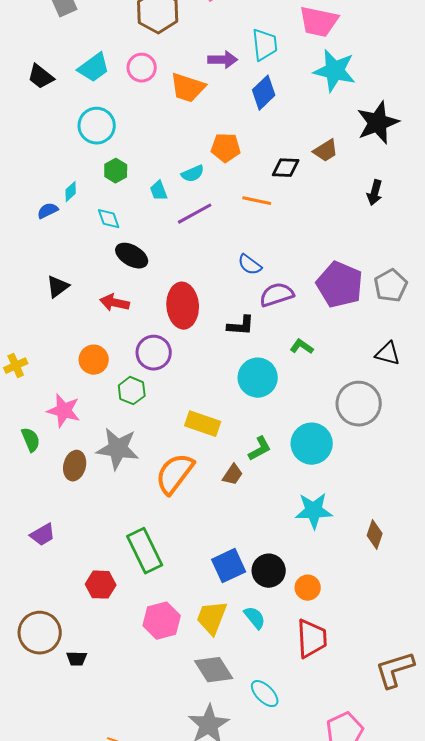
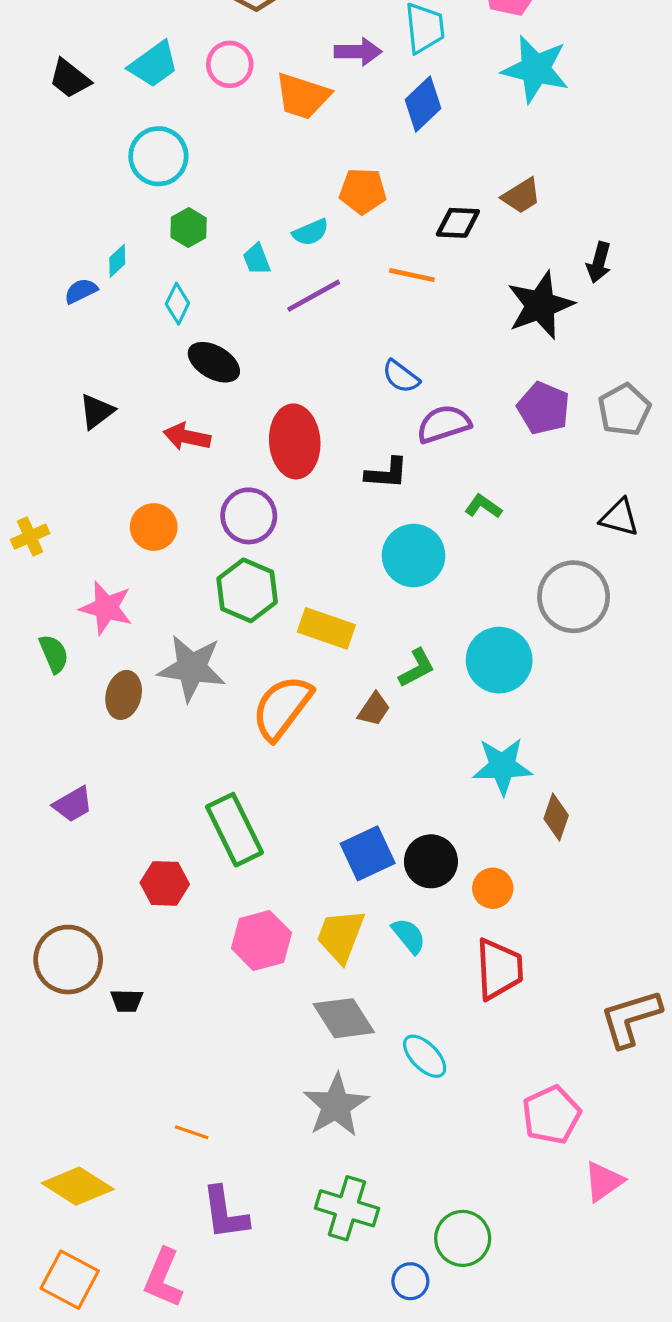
black star: (378, 123) -> (540, 305), moved
cyan diamond: (109, 219) -> (177, 304), turned 45
purple pentagon: (340, 285) -> (543, 408), size x0.7
green hexagon: (132, 391) -> (247, 590), moved, size x1.4
brown diamond: (375, 535) -> (556, 817), moved

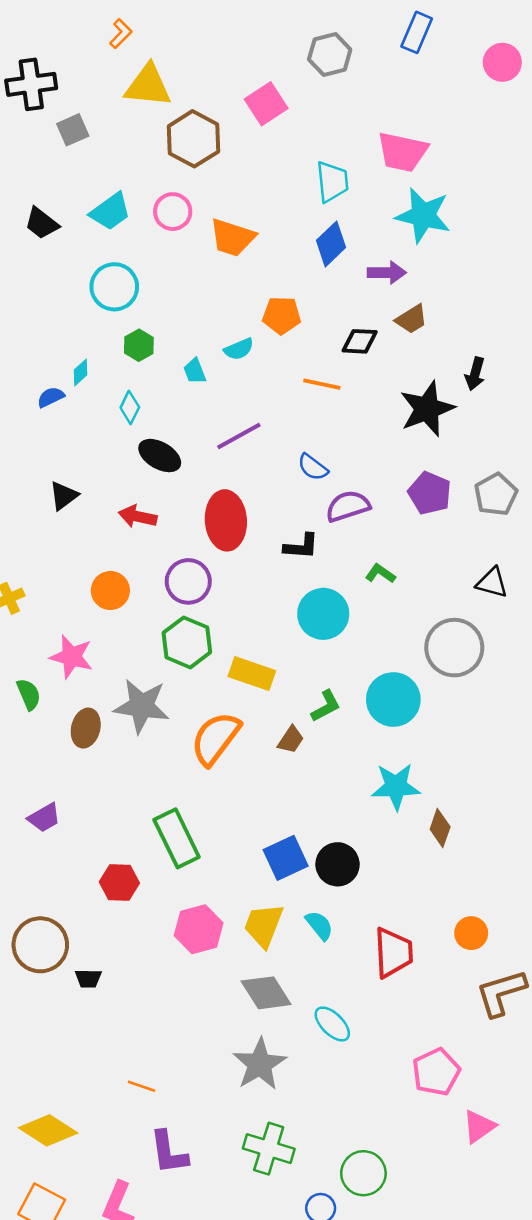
purple arrow: (358, 52) -> (387, 273), moved
purple line: (314, 296) -> (239, 436), moved
orange circle: (493, 888) -> (471, 933), moved

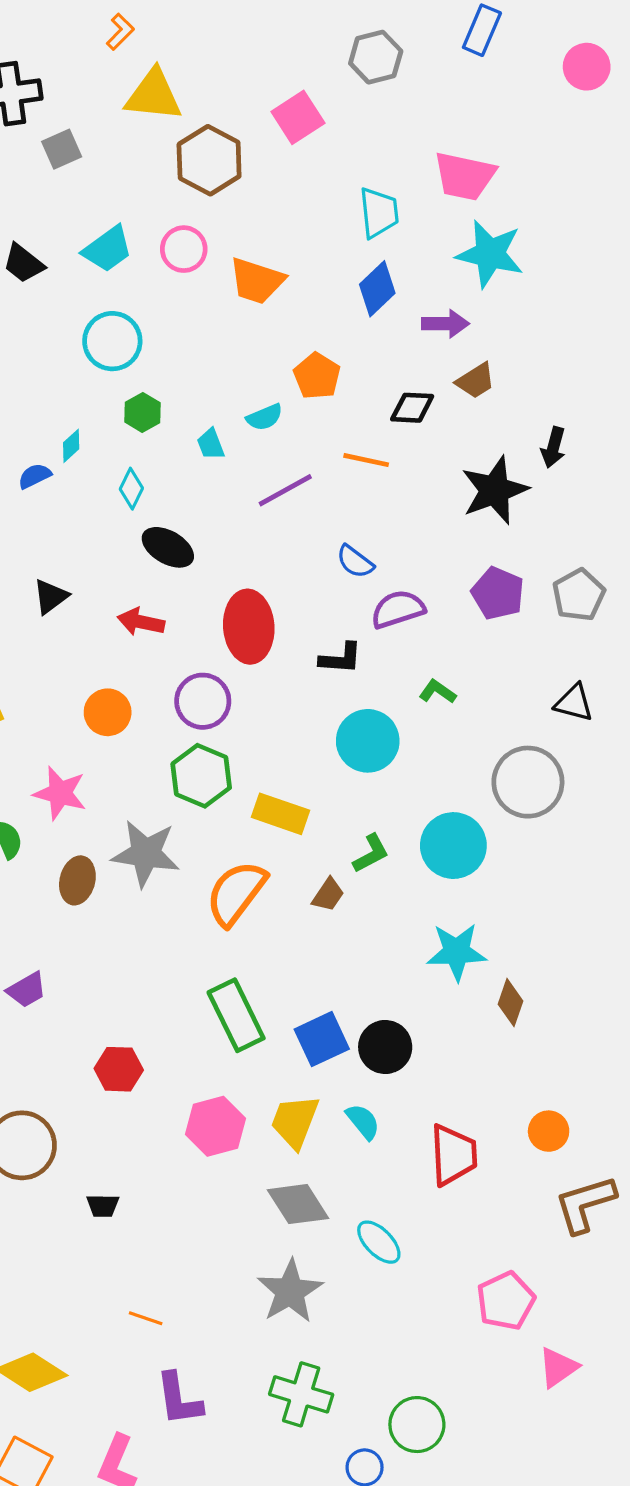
orange pentagon: (282, 315) -> (317, 376), turned 30
purple line: (239, 436) -> (285, 490), moved
green rectangle: (177, 838) -> (236, 1015), moved
black trapezoid: (88, 979) -> (103, 1206), moved

